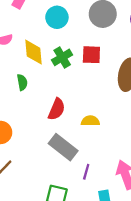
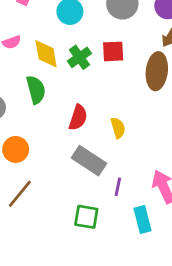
green semicircle: (22, 82) -> (36, 90), size x1.5
yellow semicircle: (90, 121) -> (118, 128), turned 78

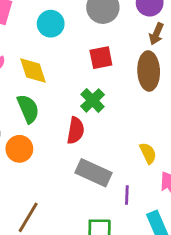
green cross: (79, 57) -> (93, 100), moved
yellow semicircle: (118, 128) -> (148, 153), moved
orange circle: (16, 149) -> (19, 149), moved

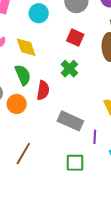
red square: (101, 58) -> (75, 38), turned 36
red semicircle: (75, 130) -> (43, 90), moved

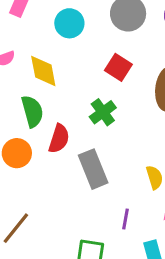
gray rectangle: (70, 121) -> (93, 169), moved, turned 35

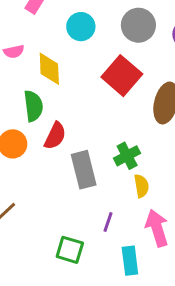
red square: (118, 67) -> (122, 76), size x1.5
green cross: (103, 112) -> (127, 156), moved

